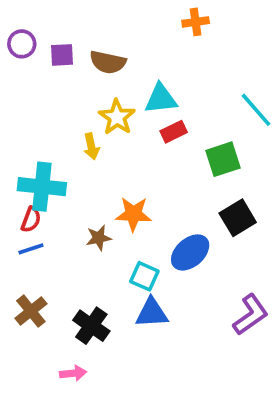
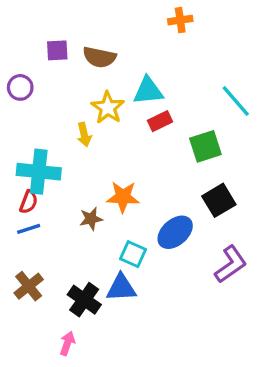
purple circle: (22, 44) -> (20, 87), moved
blue triangle: (152, 313) -> (121, 288), moved
purple L-shape: (250, 315) -> (231, 264), moved
pink arrow: (73, 373) -> (67, 343), turned -65

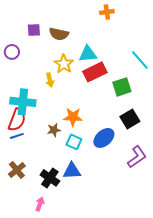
red rectangle: (160, 121) -> (95, 72), size x1.6
red semicircle: (29, 202) -> (17, 120), size x1.6
cyan square: (133, 254) -> (74, 142), moved

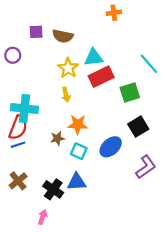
yellow arrow: (50, 80) -> (66, 95), moved

